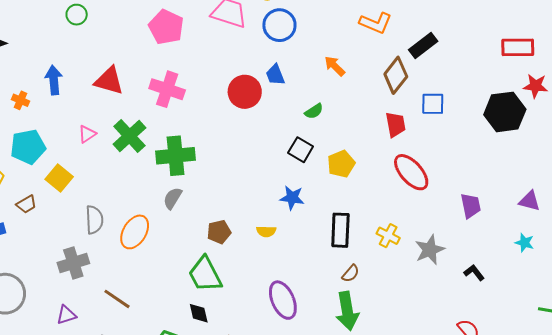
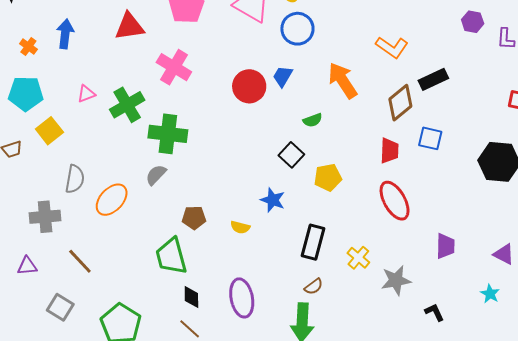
orange arrow: (335, 66) -> (343, 81), size x1.6
blue trapezoid: (275, 75) -> (283, 76), turned 40
red triangle: (109, 81) -> (130, 27), moved, turned -36
black diamond: (199, 313) -> (191, 297), moved

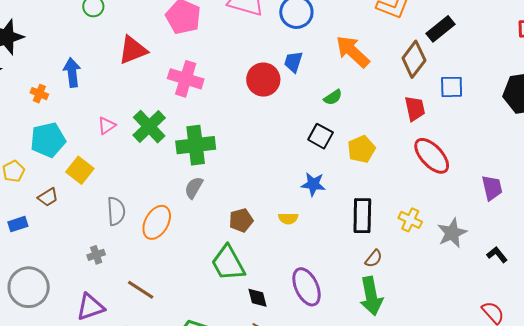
gray cross: (45, 217) -> (96, 255), size x0.6
purple triangle: (27, 266) -> (90, 307), size x1.4

